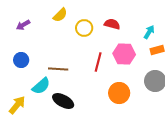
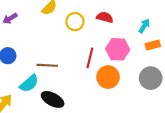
orange circle: (119, 93) -> (108, 77), moved

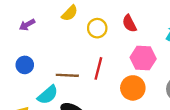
red semicircle: (105, 17) -> (129, 24), turned -133
red line: (90, 58) -> (98, 68), moved

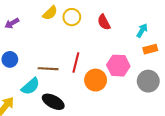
yellow circle: (97, 28) -> (72, 17), moved
pink hexagon: (143, 58) -> (118, 66), moved
orange circle: (133, 88) -> (96, 80), moved

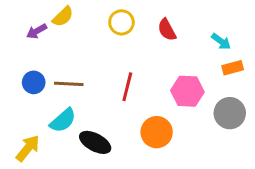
yellow semicircle: (50, 13) -> (63, 17), moved
cyan arrow: (142, 30) -> (221, 41), turned 96
brown line: (48, 69) -> (69, 84), moved
orange circle: (96, 80) -> (157, 132), moved

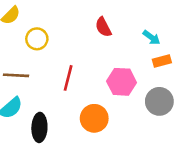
yellow circle: (121, 22) -> (37, 39), moved
black ellipse: (95, 142) -> (39, 127), turned 64

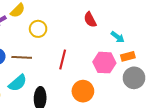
cyan arrow: (152, 38) -> (118, 37), moved
orange rectangle: (162, 61) -> (128, 56), moved

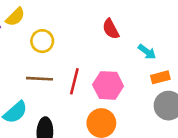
brown line: (22, 57) -> (39, 79), moved
pink hexagon: (104, 63) -> (108, 85), moved

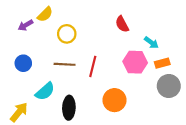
pink hexagon: (108, 85) -> (135, 62), moved

